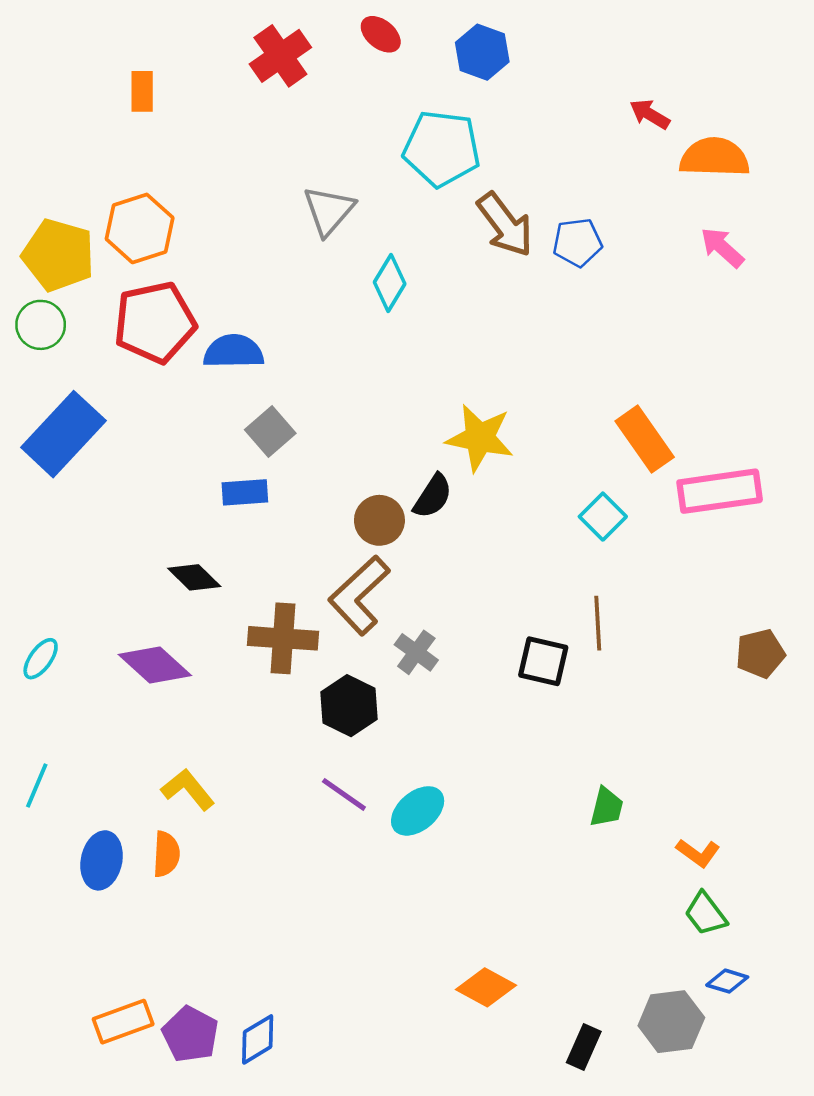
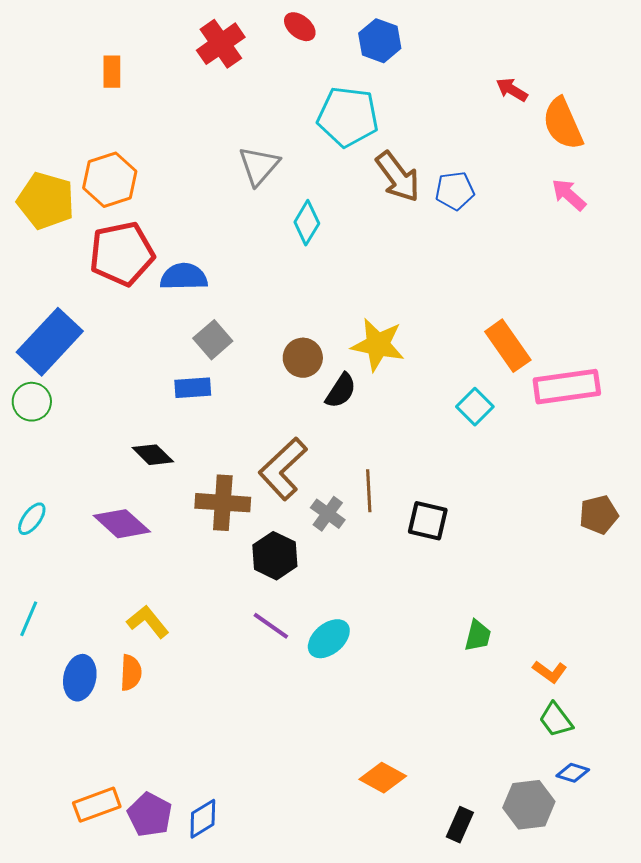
orange semicircle: (715, 157) -> (563, 124), turned -116
green circle: (41, 325) -> (32, 402), moved
brown circle: (379, 520) -> (303, 358), moved
brown line: (598, 623) -> (369, 491), moved

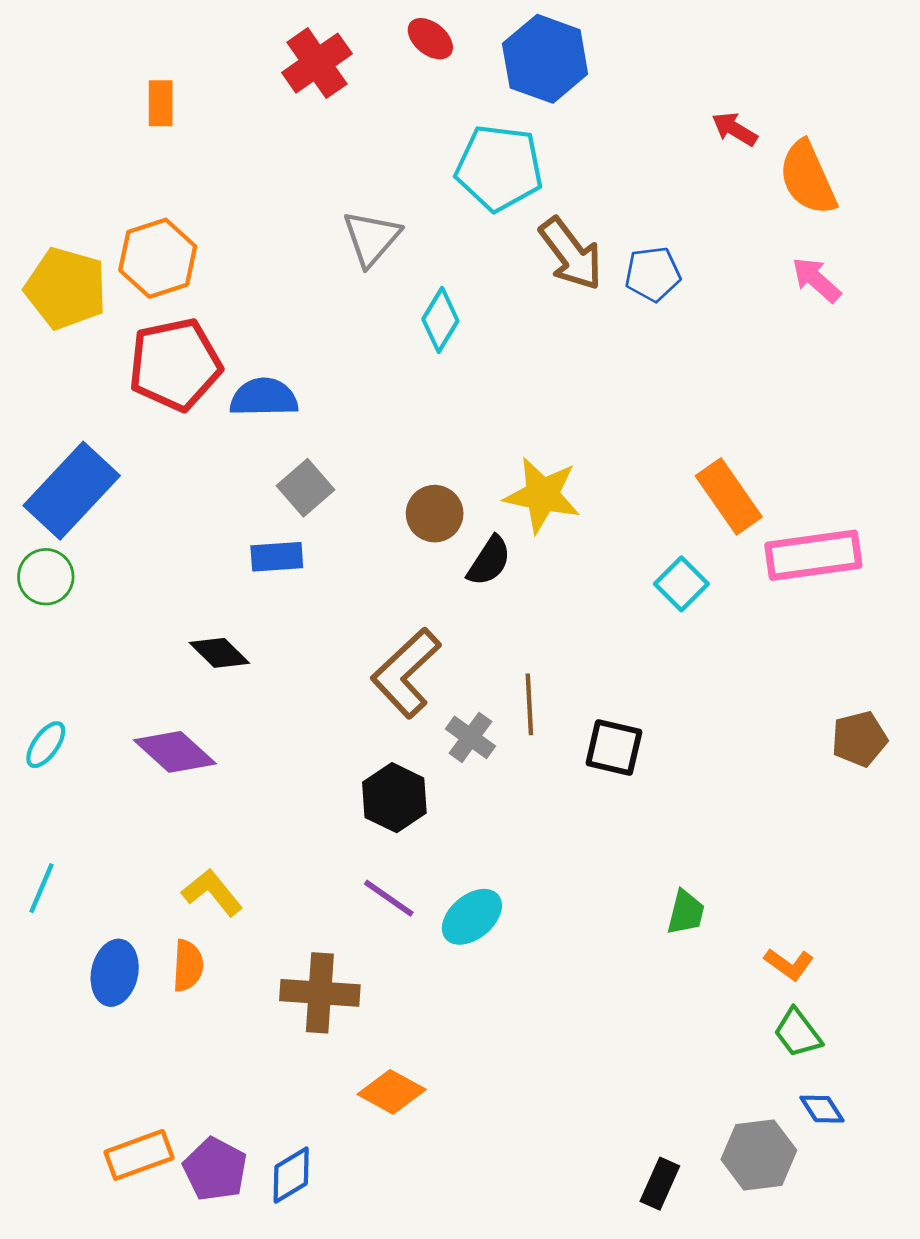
blue hexagon: (380, 41) -> (545, 59), size x1.4
brown cross: (223, 503) -> (320, 993), moved
blue diamond: (573, 773) -> (822, 1109), turned 40
orange diamond: (383, 778) -> (392, 1092), moved

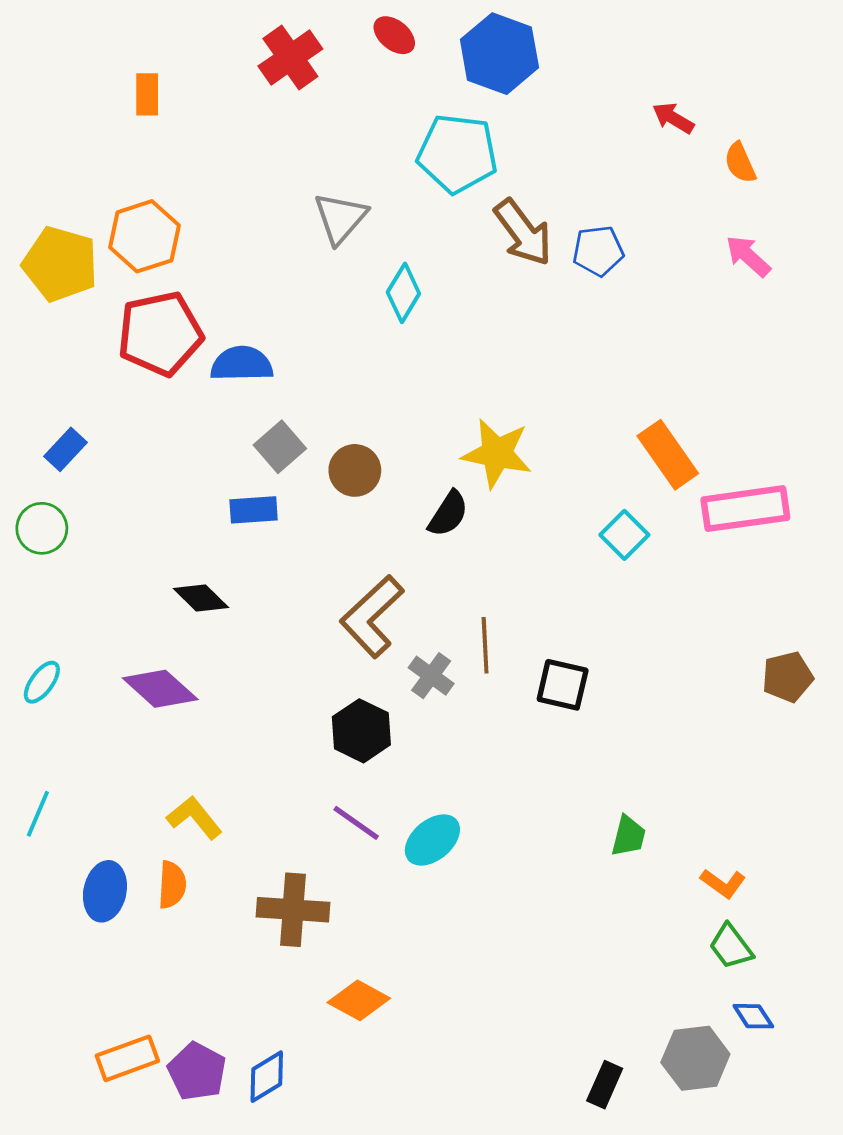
orange semicircle: (808, 178) -> (740, 163), size x0.6
blue rectangle: (72, 491) -> (66, 449), size x0.5
brown circle: (435, 514) -> (355, 470), moved

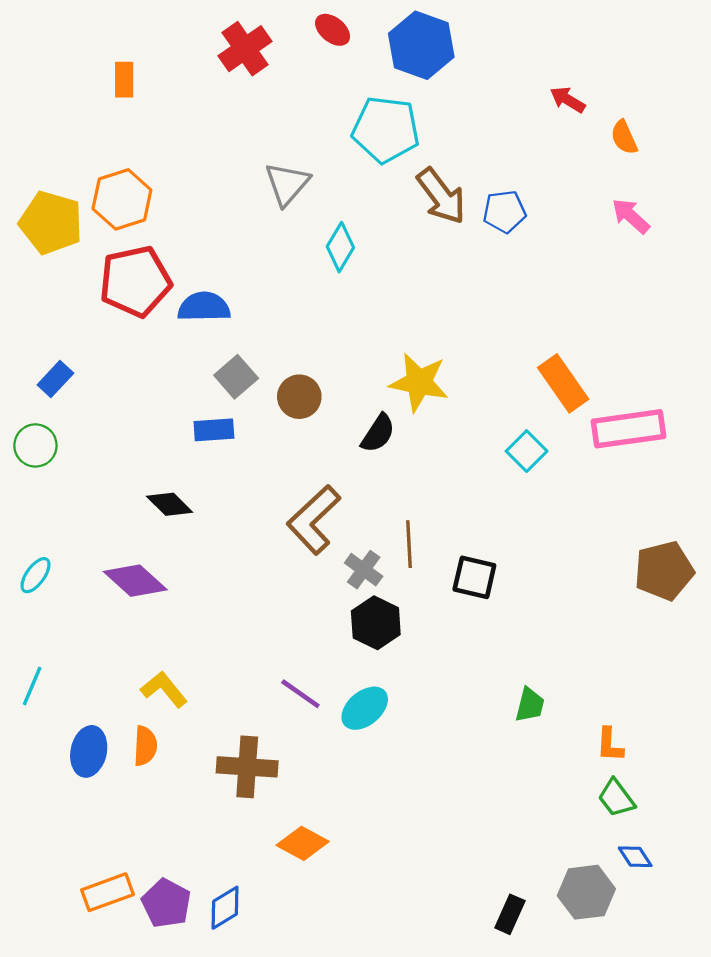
brown pentagon: (787, 677) -> (664, 571), size x1.4
black hexagon: (361, 731) -> (376, 623), moved
orange L-shape: (723, 883) -> (610, 745), turned 57

